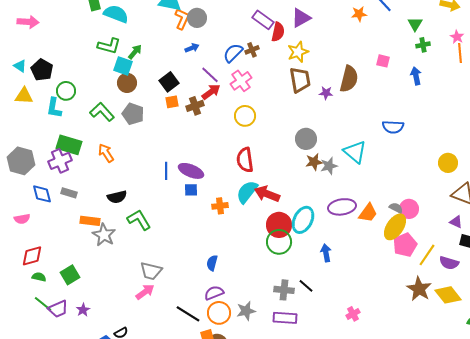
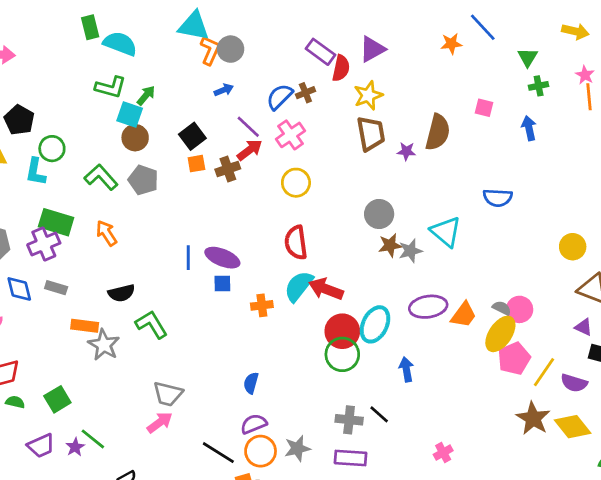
green line: (43, 304) -> (93, 439), moved

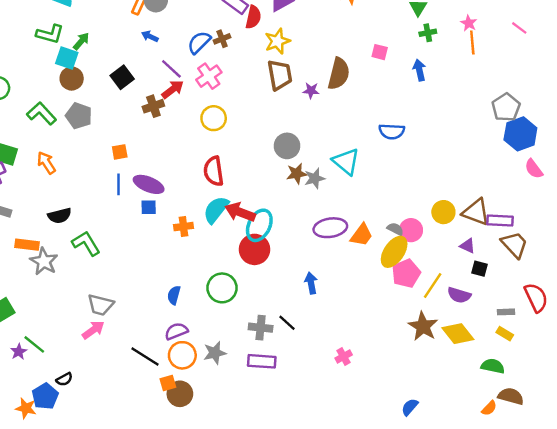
blue arrow: (224, 90) -> (150, 36), turned -133
orange square: (196, 164) -> (120, 152), moved
yellow circle: (573, 247) -> (443, 212), moved
cyan ellipse: (375, 324) -> (259, 225), moved
green circle: (342, 354) -> (222, 288), moved

